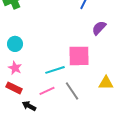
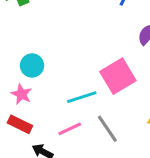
cyan circle: (15, 44) -> (32, 65), moved
pink square: (79, 56) -> (118, 76), turned -30

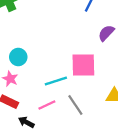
pink square: (118, 76) -> (83, 65), turned 30

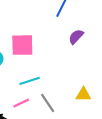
pink square: (83, 65) -> (22, 45), moved

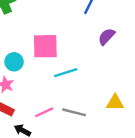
cyan line: (30, 81) -> (66, 73), moved
gray line: (48, 103) -> (74, 112), turned -42

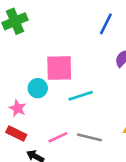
cyan circle: (14, 62) -> (38, 88), moved

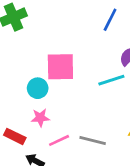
cyan line: (81, 96) -> (111, 80), moved
pink star: (18, 108) -> (40, 118), moved, turned -30

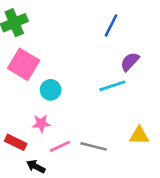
pink square: (60, 67) -> (24, 64), moved, turned 32
cyan circle: (38, 88) -> (51, 90), moved

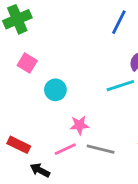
pink square: (24, 64) -> (27, 63), size x0.6
pink star: (41, 123) -> (79, 125), moved

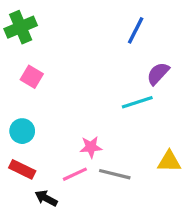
cyan circle: (55, 90) -> (22, 131), moved

